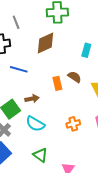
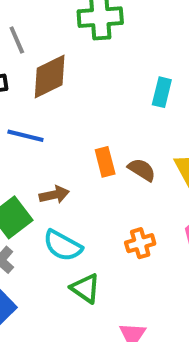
brown diamond: (46, 43) -> (50, 76), moved
brown semicircle: (75, 77) -> (142, 170), moved
green triangle: (40, 155) -> (85, 288), moved

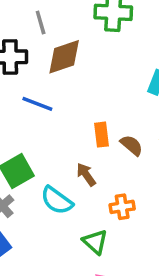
brown arrow: (54, 195) -> (86, 174), moved, turned -120
green triangle: (85, 288) -> (95, 242), moved

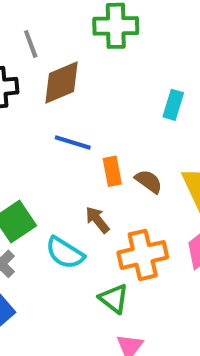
blue line: (37, 104) -> (73, 143), moved
orange cross: (122, 207) -> (143, 255), size x1.6

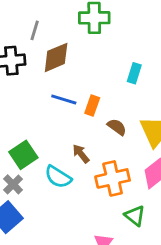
gray line: (31, 44) -> (35, 30), turned 36
orange rectangle: (112, 171) -> (92, 105), moved, turned 30
green triangle: (114, 299) -> (135, 216), moved

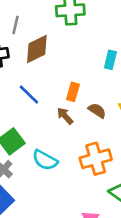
blue line: (64, 100) -> (29, 95), moved, turned 30
brown arrow: (81, 154) -> (65, 116), moved

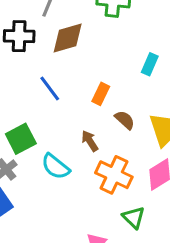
brown arrow: (65, 116) -> (90, 141), moved
orange cross: (96, 159) -> (114, 175), turned 32

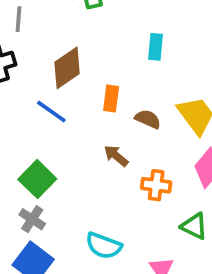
brown diamond: (68, 38) -> (67, 68), moved
cyan semicircle: (56, 167) -> (104, 246), moved
orange cross: (114, 175) -> (156, 185), size x0.7

